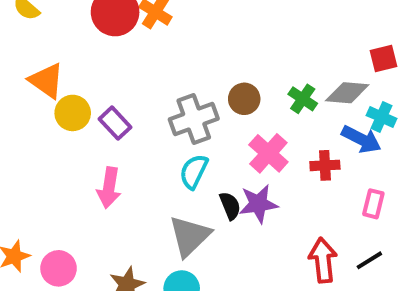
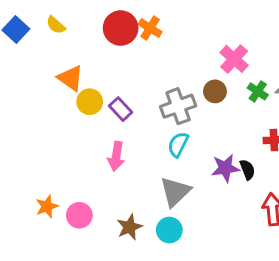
pink cross: (268, 153) -> (234, 59), moved
black semicircle: (230, 206) -> (247, 170), moved

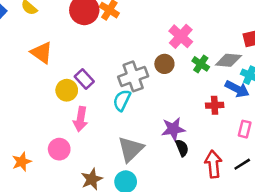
yellow circle: (90, 102) -> (67, 90), moved
cyan semicircle: (178, 144) -> (122, 100), moved
black semicircle: (247, 170) -> (182, 148), moved
pink circle: (79, 215) -> (59, 149), moved

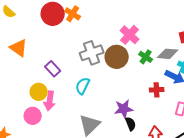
brown circle: (164, 64) -> (117, 57), size x1.5
gray cross: (133, 76) -> (92, 53), moved
yellow circle: (67, 90) -> (39, 92), moved
pink circle: (59, 149) -> (33, 116), moved

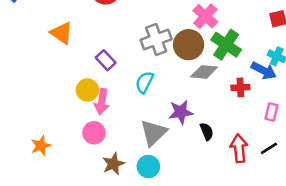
gray diamond: (168, 54) -> (204, 72), moved
green cross: (146, 57) -> (226, 45), size x1.6
purple star: (124, 109) -> (181, 112), moved
pink circle: (33, 116) -> (94, 133), moved

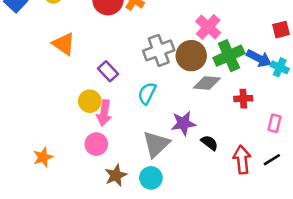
green cross: (226, 45) -> (229, 56), turned 32
blue arrow: (264, 71) -> (259, 58), moved
black semicircle: (207, 132) -> (209, 143), turned -30

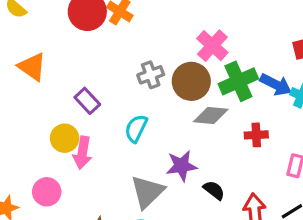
gray cross: (159, 50) -> (151, 75), size x0.7
pink circle: (96, 144) -> (47, 192), moved

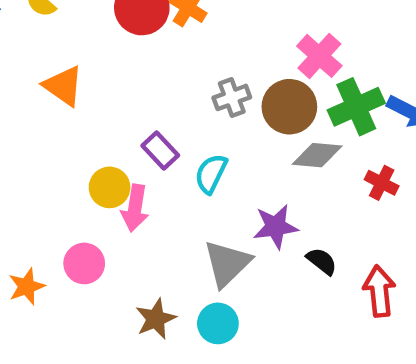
purple rectangle: (87, 101) -> (160, 151), moved
red cross: (256, 135) -> (382, 183), turned 30

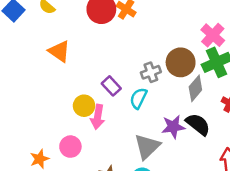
pink cross: (319, 56) -> (213, 35), moved
gray cross: (232, 97) -> (151, 72), moved
gray diamond: (317, 155) -> (195, 88), turned -55
black semicircle: (322, 261) -> (198, 124), moved, size x1.5

